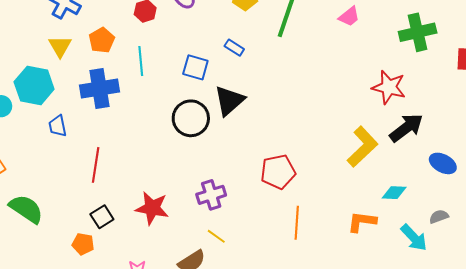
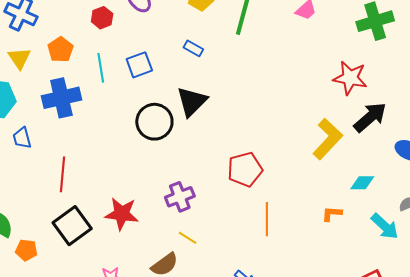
blue square: (195, 67) -> (139, 65), moved, turned -32
black square: (102, 217) -> (72, 226), size x1.6
orange L-shape: (362, 222) -> (332, 214), size x0.7
orange pentagon: (83, 244) -> (26, 250), moved

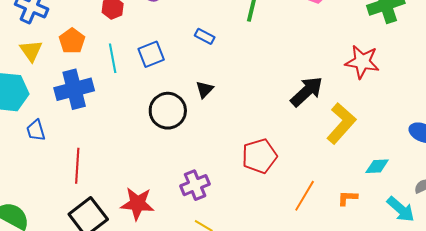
black triangle: (192, 102) -> (205, 90), size x0.6
black arrow: (370, 117) -> (307, 92), moved
orange line: (267, 219) -> (305, 196), moved, turned 32

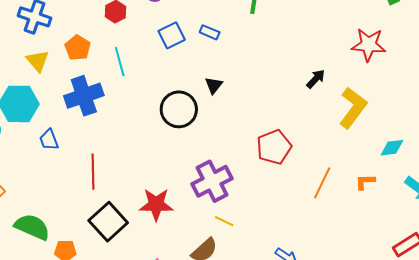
blue square: (151, 54) -> (172, 35), moved
black arrow: (307, 92) -> (316, 79), size x0.6
purple cross: (195, 185) -> (212, 181), size x1.4

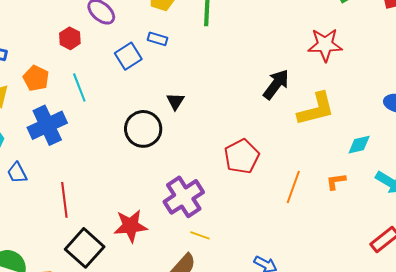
blue rectangle: (210, 32) -> (157, 39), moved
black arrow: (316, 79) -> (276, 84), size x1.5
yellow L-shape: (353, 108) -> (316, 109), turned 45

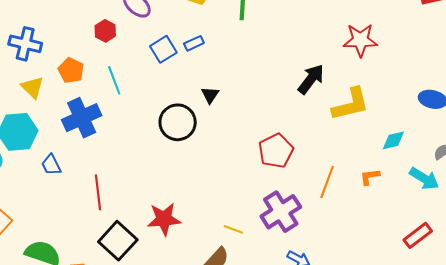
blue rectangle: (157, 39) -> (194, 43), moved, turned -42
purple cross: (184, 197) -> (281, 212), moved

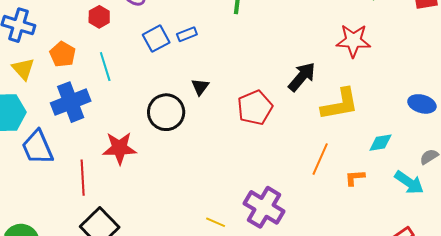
red pentagon: (276, 151) -> (255, 108), moved
blue trapezoid: (51, 165) -> (37, 147), size x1.6
orange line: (327, 182) -> (320, 159), moved
purple cross: (281, 212) -> (264, 207), turned -30
red star: (164, 219) -> (119, 148), moved

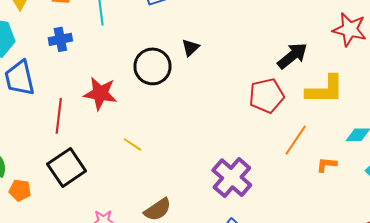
blue cross: (71, 102) -> (60, 39), size x0.6
red pentagon: (255, 108) -> (267, 96), moved
yellow line: (216, 222) -> (132, 144), moved

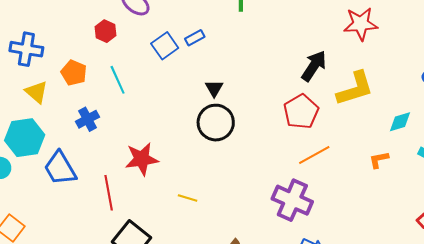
black circle: (153, 66) -> (216, 123), moved
orange line: (296, 140) -> (314, 155), moved, turned 44

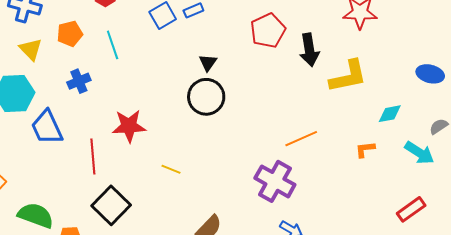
black arrow: (314, 66) -> (309, 50), turned 132
orange pentagon: (74, 73) -> (70, 34), turned 30
red pentagon: (301, 112) -> (268, 31), moved

